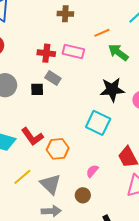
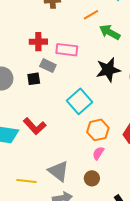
pink rectangle: (73, 52) -> (67, 50), moved
cyan square: (98, 123) -> (79, 101), moved, turned 30
orange hexagon: (58, 149) -> (98, 130), moved
yellow line: (22, 177) -> (27, 181), moved, turned 54

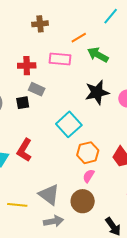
pink rectangle: (67, 50) -> (60, 59), moved
red L-shape: (35, 126) -> (24, 150), turned 75
brown circle: (92, 178) -> (83, 201), size x1.5

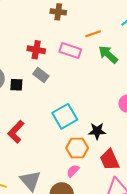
black star: (97, 92) -> (97, 131), moved, size x0.7
black square: (23, 103) -> (16, 85), moved

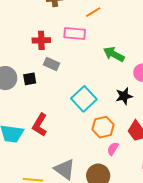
green arrow: (108, 55) -> (114, 54), moved
black star: (97, 131) -> (124, 96), moved
pink semicircle: (73, 171) -> (113, 149), moved

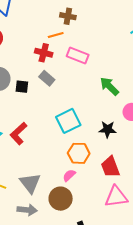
orange line: (93, 12) -> (56, 35), moved
pink semicircle: (113, 149) -> (69, 175), moved

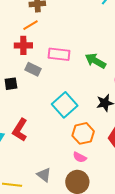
pink rectangle: (78, 56) -> (59, 54), moved
pink semicircle: (69, 175) -> (80, 157), turned -96
gray triangle: (30, 183) -> (44, 175), size x0.7

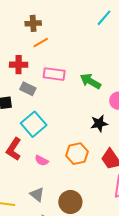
orange line: (30, 25) -> (41, 43), moved
cyan square: (65, 105) -> (34, 124), moved
pink semicircle: (80, 157) -> (42, 160), moved

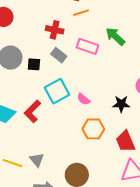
green arrow: (90, 81) -> (115, 36), moved
pink semicircle: (42, 160) -> (83, 99), moved
gray triangle: (37, 194) -> (37, 160), moved

